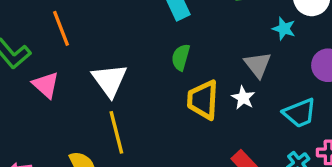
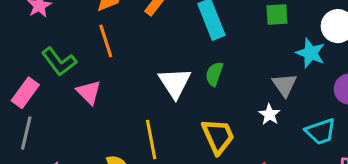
cyan star: (284, 29) -> (311, 53), size x1.4
white triangle: (110, 80) -> (175, 83), moved
yellow trapezoid: (203, 100) -> (218, 136), moved, turned 150

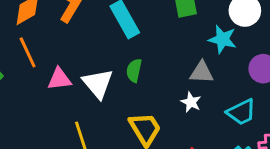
gray triangle: (285, 85) -> (202, 72), turned -45
pink triangle: (89, 92) -> (59, 79), moved, turned -45

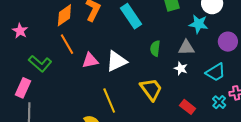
green semicircle: (134, 70) -> (155, 48), moved
white triangle: (98, 84) -> (116, 61), turned 50

